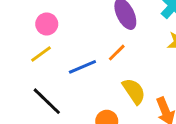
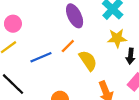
yellow semicircle: (134, 91) -> (88, 61), moved

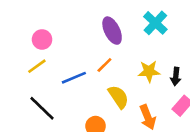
yellow star: (117, 38) -> (149, 71), moved
yellow semicircle: (88, 61) -> (118, 97), moved

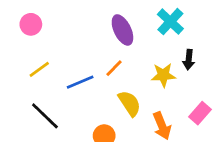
pink circle: (42, 39) -> (31, 24), moved
black arrow: (176, 76) -> (189, 60), moved

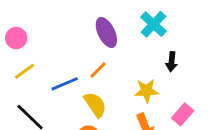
pink circle: (31, 24) -> (16, 38), moved
yellow star: (163, 75) -> (147, 91), moved
yellow semicircle: (130, 103) -> (95, 105), moved

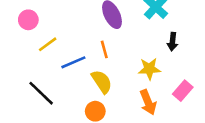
orange line: (98, 70) -> (104, 49), turned -60
yellow line: (24, 71) -> (48, 44), moved

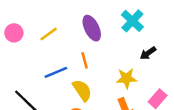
black arrow: (172, 42) -> (148, 53), turned 49
yellow line: (48, 44) -> (49, 34), moved

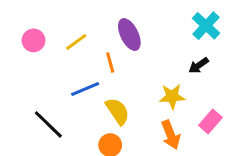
cyan cross: (132, 21) -> (206, 26), moved
orange line: (85, 60) -> (110, 63), moved

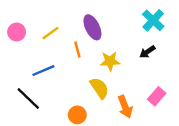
blue line: (85, 89) -> (43, 71), moved
yellow star: (172, 96) -> (110, 61), moved
yellow semicircle: (118, 111) -> (99, 88), moved

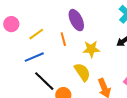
yellow line: (50, 33) -> (36, 34), moved
black line: (28, 99) -> (44, 81), moved

